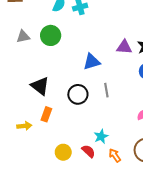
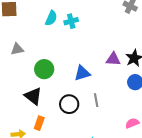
green circle: (51, 35) -> (44, 69), moved

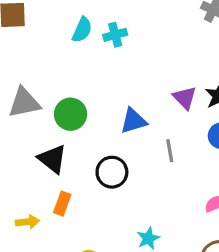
gray triangle: (17, 49) -> (24, 103), moved, size x1.5
purple triangle: (113, 59) -> (185, 98), turned 42
gray line: (96, 100) -> (170, 151), moved

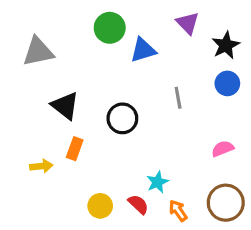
purple triangle: (185, 98) -> (188, 23), moved
green circle: (71, 114) -> (110, 28), moved
blue triangle: (133, 121) -> (143, 50), moved

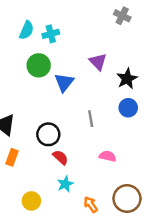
blue triangle: (143, 50) -> (64, 82), turned -35
pink semicircle: (223, 149) -> (108, 156), moved, turned 35
cyan star: (157, 182) -> (65, 184), moved
red semicircle: (138, 204) -> (60, 157), moved

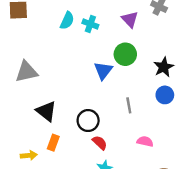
cyan cross: (51, 34) -> (90, 24), turned 35
purple triangle: (98, 62) -> (130, 19), moved
green circle: (39, 65) -> (125, 54), moved

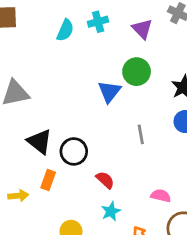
cyan cross: (90, 24) -> (98, 22), moved, turned -35
black circle: (88, 121) -> (74, 151), moved
pink semicircle: (145, 141) -> (161, 196), moved

